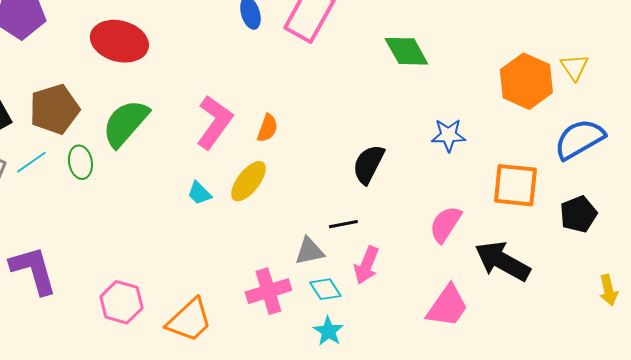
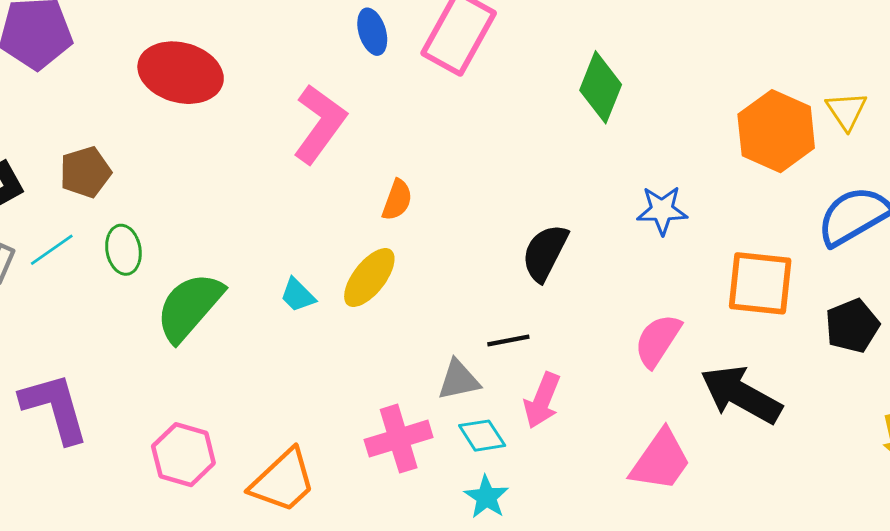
green diamond: (406, 51) -> (601, 87), turned 51
brown pentagon: (54, 109) -> (85, 172), size x0.7
pink L-shape: (214, 122) -> (320, 124), moved
green semicircle: (125, 123) -> (189, 307), moved

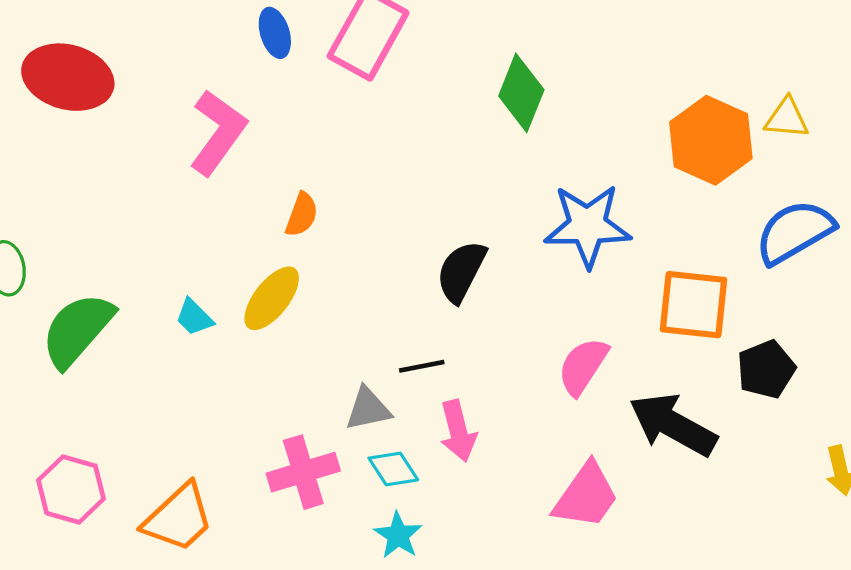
yellow triangle: (846, 111) -> (787, 118), turned -51
blue star: (662, 210) -> (588, 226), size x1.6
black pentagon: (852, 326) -> (766, 369), moved
pink arrow: (542, 400) -> (458, 431), turned -36

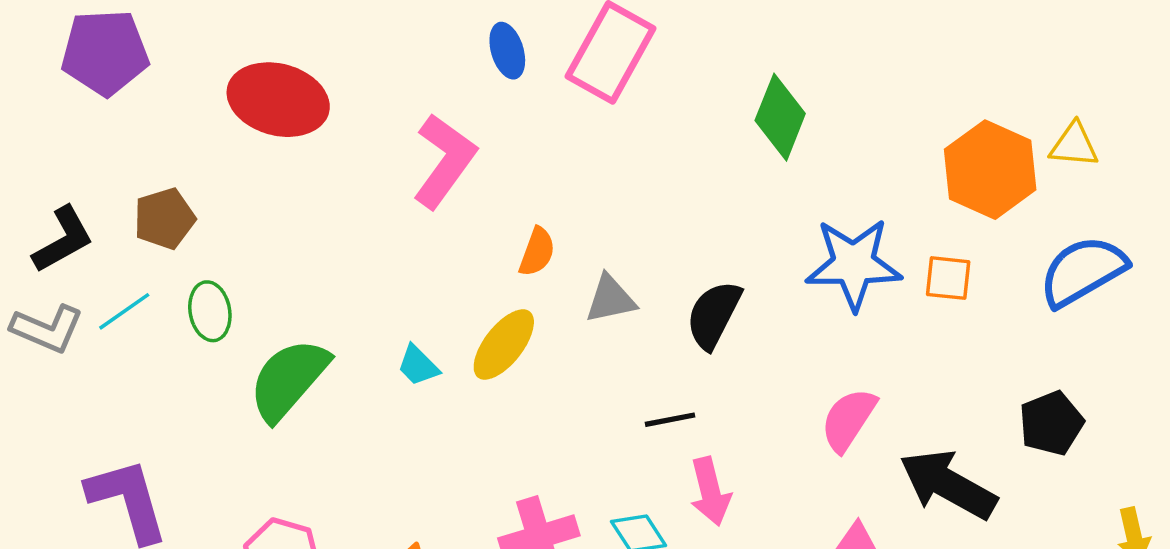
orange square: (693, 305) -> (948, 278), moved, size x0.6
gray triangle: (368, 409) -> (611, 299), moved

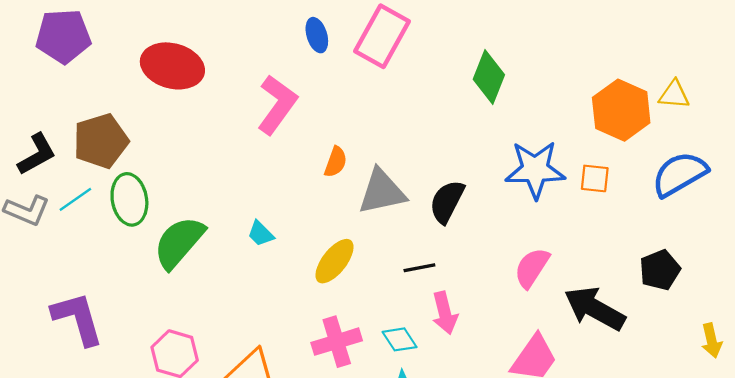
brown pentagon: (164, 219) -> (101, 141), size x1.4
gray triangle: (611, 299) -> (382, 192), size x1.5
green ellipse: (210, 311) -> (129, 199), size x1.4
yellow ellipse: (504, 345) -> (334, 261), moved

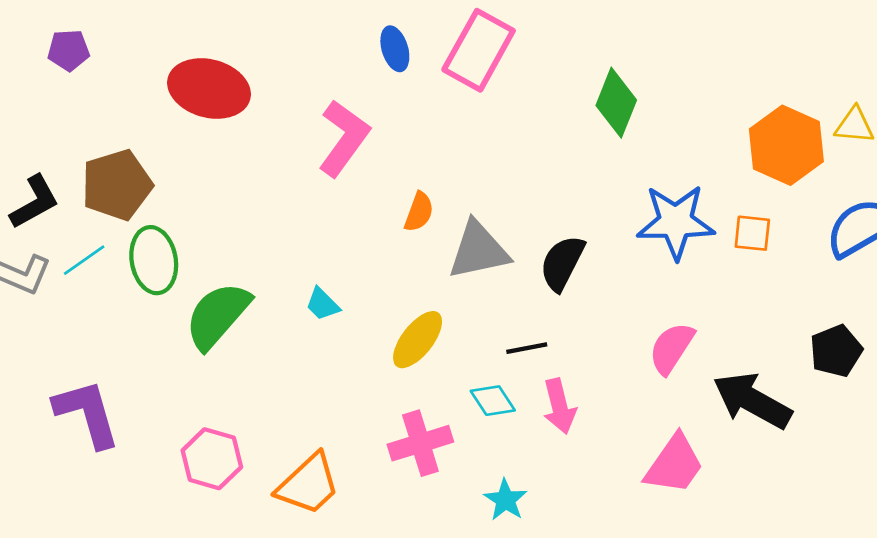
purple pentagon: (63, 36) -> (69, 50), size x0.6
cyan diamond: (400, 339) -> (493, 401), moved

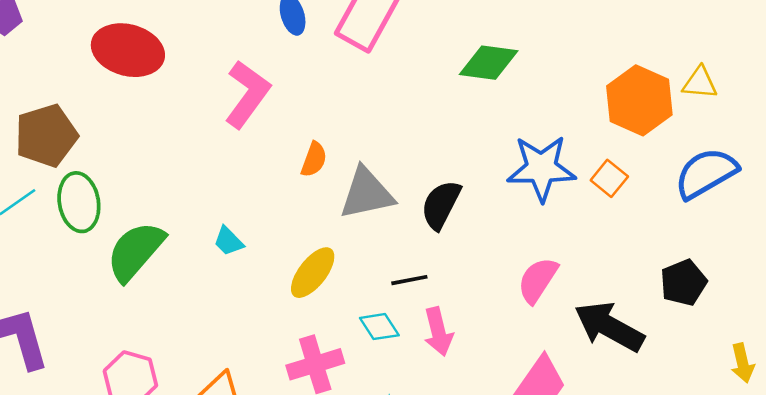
green diamond: (616, 103) -> (489, 63), turned 76
orange square: (752, 233) -> (609, 178), turned 33

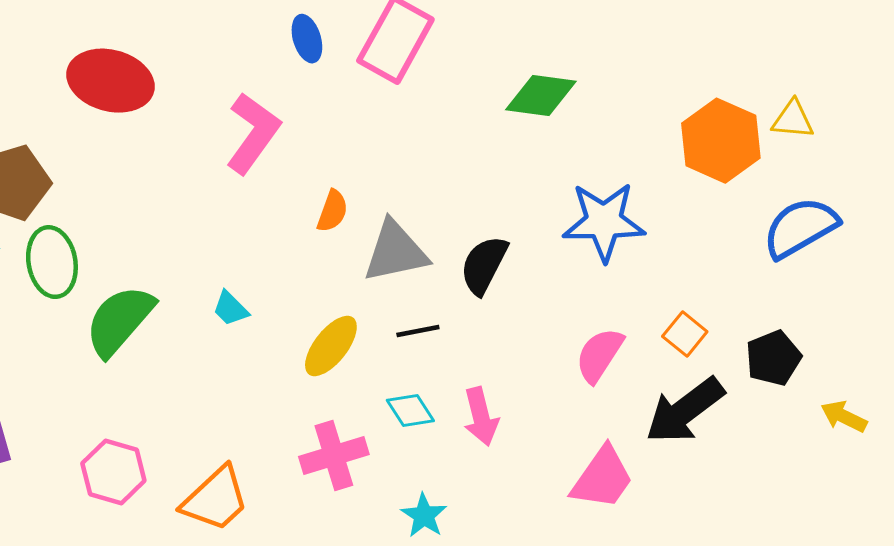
orange square: (609, 178) -> (685, 334), moved
black line: (409, 280) -> (418, 331), moved
black arrow: (609, 327) -> (685, 411), turned -66
yellow arrow: (742, 363) -> (844, 417), moved, turned 129

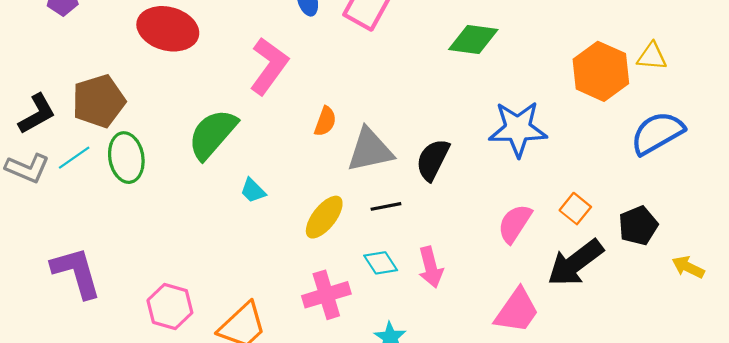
green semicircle: (119, 321) -> (212, 134), moved

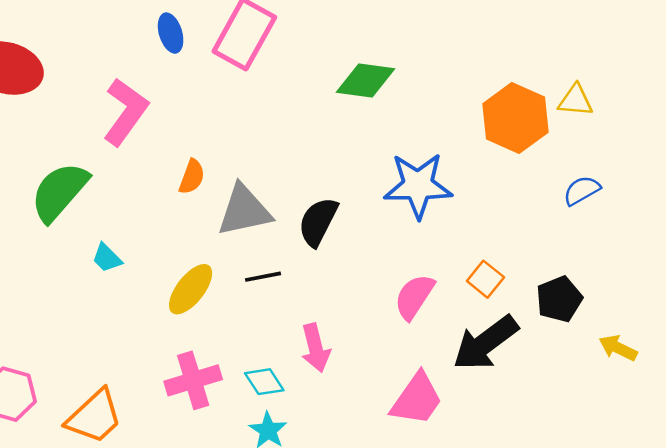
blue semicircle: (657, 133) -> (582, 190), size x0.6
cyan diamond: (381, 263) -> (264, 382), moved

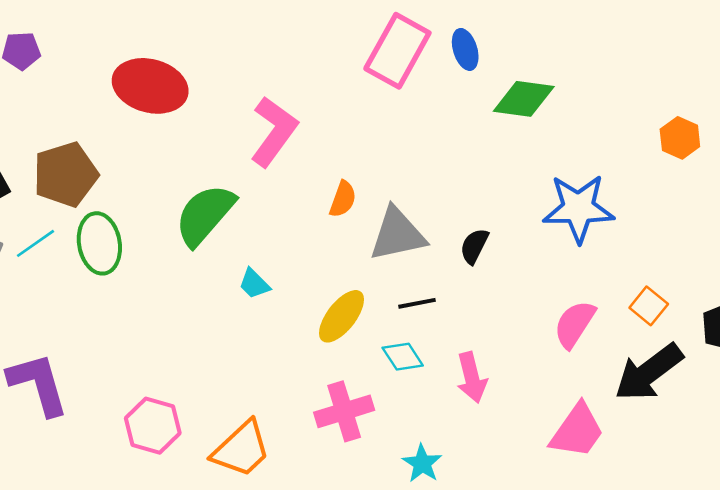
blue ellipse: (171, 33) -> (465, 49), moved
orange hexagon: (515, 118) -> (680, 138), size x0.6
black semicircle: (318, 222) -> (474, 246), size x0.7
cyan diamond: (264, 382) -> (403, 357), moved

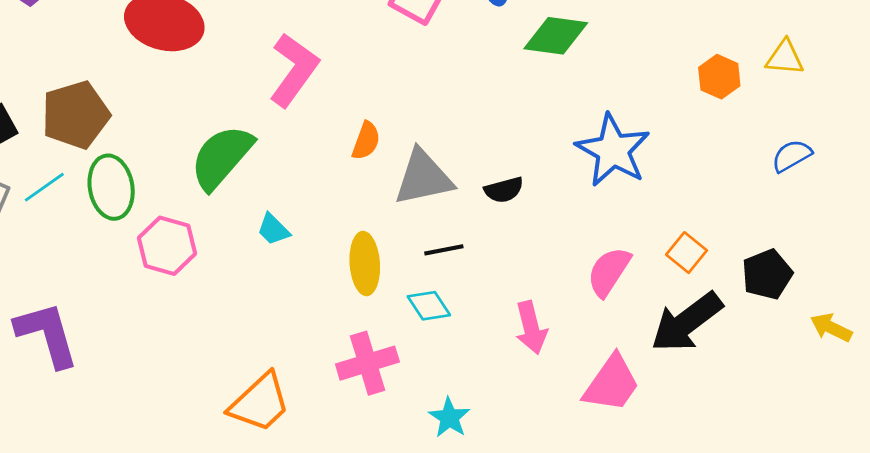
blue star: (578, 208) -> (613, 150), turned 30
black semicircle: (474, 246) -> (504, 190), turned -132
yellow ellipse: (342, 316) -> (365, 263), turned -42
pink arrow: (472, 377) -> (531, 328), moved
pink hexagon: (153, 426) -> (167, 246), moved

